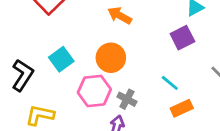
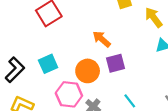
purple square: (182, 38) -> (115, 63), moved

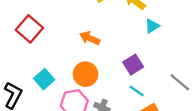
purple square: (115, 63) -> (133, 65), moved

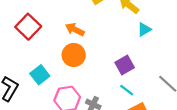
orange arrow: (90, 38) -> (75, 30), moved
orange circle: (85, 74) -> (74, 55), moved

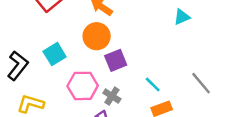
purple square: (125, 65) -> (116, 60), moved

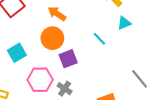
cyan line: (153, 84) -> (99, 39), moved

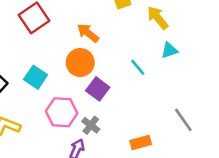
cyan square: (17, 53) -> (36, 77), turned -30
purple square: (68, 59) -> (98, 89), turned -36

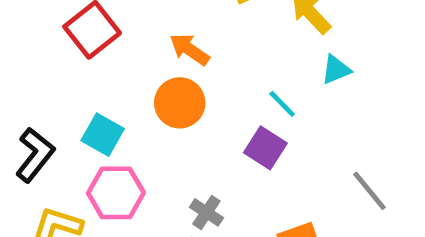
purple square: (98, 89) -> (265, 148), moved
pink hexagon: (62, 112) -> (116, 193), moved

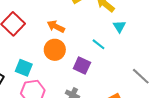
cyan triangle: (336, 70) -> (119, 26), turned -32
purple square: (265, 148) -> (82, 65), moved

